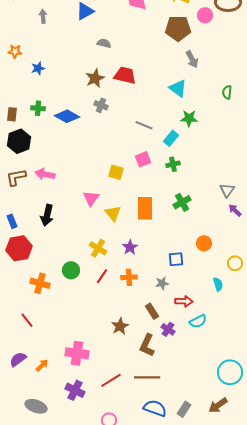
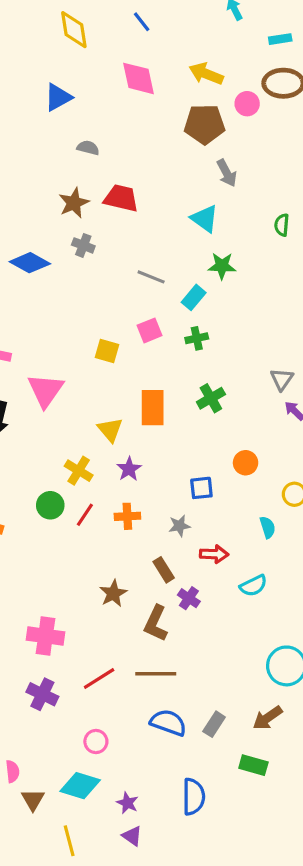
pink triangle: (91, 198) -> (46, 390), moved, size x1.4
yellow triangle: (113, 213) -> (110, 430), moved
green circle: (71, 270) -> (50, 505), moved
cyan semicircle: (198, 321) -> (253, 586), moved

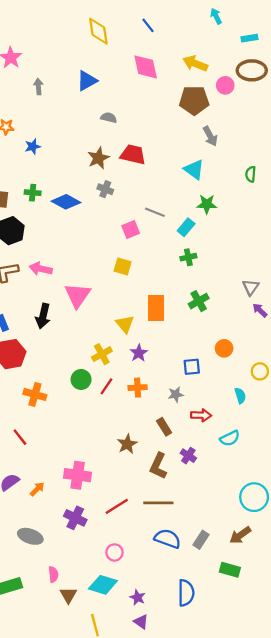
pink square: (149, 330) -> (131, 230), moved
yellow cross: (79, 471) -> (102, 354), turned 30
purple cross: (189, 598) -> (188, 456), moved

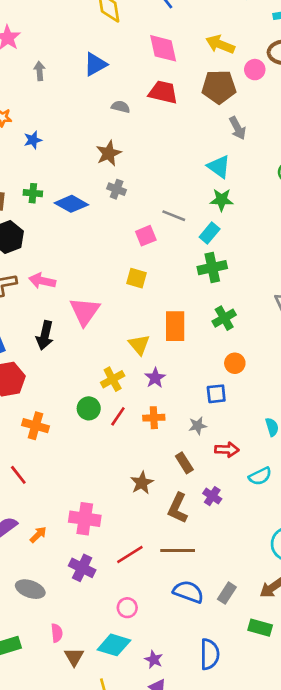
red trapezoid: (133, 155) -> (163, 92), moved
green star: (207, 204) -> (222, 200), moved
green cross: (188, 257) -> (212, 268), size x1.5
orange circle: (224, 348) -> (235, 363), moved

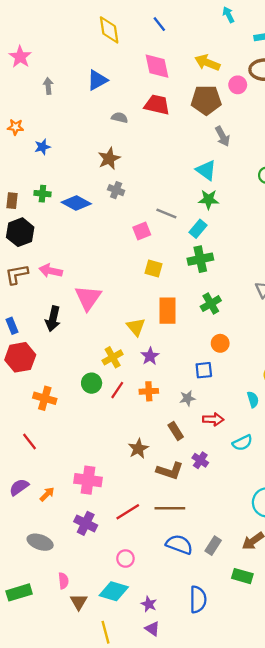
yellow square: (137, 278) -> (154, 268), moved
brown L-shape: (178, 508) -> (170, 471), turned -96

